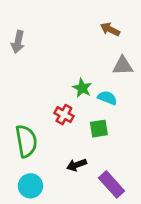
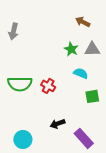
green star: (82, 88) -> (71, 49), moved
green square: (99, 129) -> (92, 96), moved
green semicircle: (26, 141) -> (20, 84), moved, turned 100

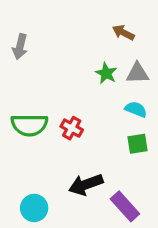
cyan semicircle: (81, 73) -> (136, 109), moved
black arrow: (58, 124) -> (86, 184), size x1.5

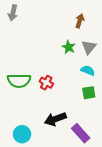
brown arrow: (123, 33) -> (80, 21), turned 80
gray arrow: (20, 47) -> (13, 13), moved
gray triangle: (137, 73) -> (89, 47), turned -49

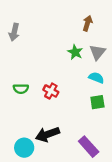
gray arrow: (13, 13) -> (14, 32), moved
green semicircle: (19, 81) -> (21, 89), size x0.6
black arrow: (55, 119) -> (47, 134), moved

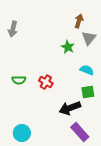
gray triangle: (97, 52) -> (89, 38), moved
black arrow: (47, 134) -> (70, 108), moved

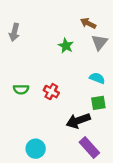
brown arrow: (79, 21) -> (88, 23), turned -80
green star: (68, 47) -> (66, 46), moved
cyan circle: (22, 133) -> (36, 149), moved

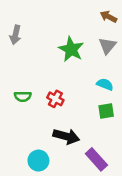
brown arrow: (88, 23) -> (109, 17), moved
green star: (66, 46) -> (71, 49), size x1.5
black arrow: (78, 121) -> (66, 136), moved, turned -145

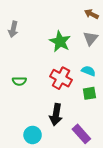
red cross: (55, 99) -> (61, 78), moved, size x1.5
black arrow: (66, 136) -> (56, 115), turned 85

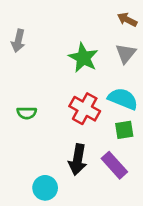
cyan semicircle: (88, 71) -> (123, 99), size x1.5
purple rectangle: (81, 134) -> (114, 165), moved

